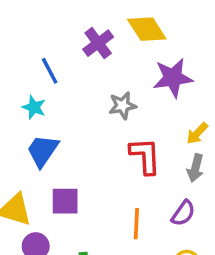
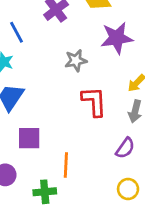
orange line: (136, 224) -> (66, 165), moved

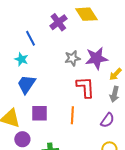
purple star: (117, 38) -> (96, 58), moved
orange line: (66, 165) -> (72, 115), moved

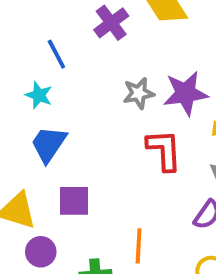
orange line: (72, 115) -> (139, 246), moved

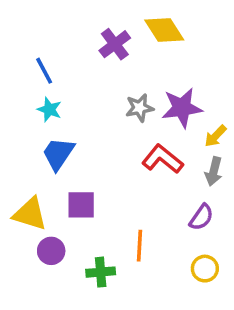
blue line: (56, 54) -> (44, 71), moved
red L-shape: (164, 150) -> (162, 159), turned -48

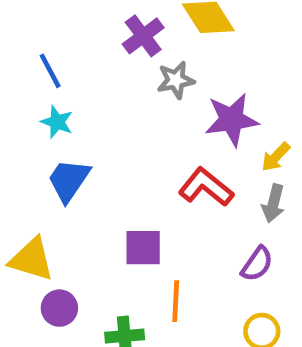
gray star: (139, 108) -> (176, 80), moved
purple square: (81, 205) -> (143, 248), moved

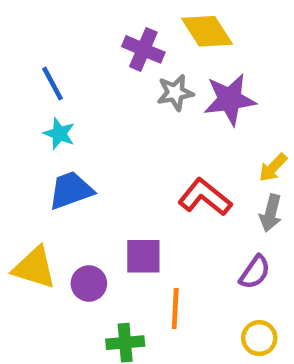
purple cross: (143, 36) -> (143, 49), turned -30
purple star: (232, 120) -> (230, 99), moved
blue trapezoid: (69, 180) -> (71, 190), turned 36
purple circle: (59, 308) -> (89, 283), moved

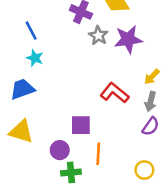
gray star: (175, 93) -> (98, 36), turned -30
blue trapezoid: (71, 190) -> (22, 89), moved
purple semicircle: (255, 272) -> (151, 126), moved
purple circle: (89, 283) -> (60, 150), moved

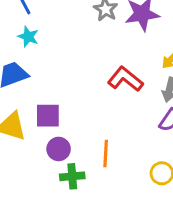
purple square: (81, 125) -> (48, 116), moved

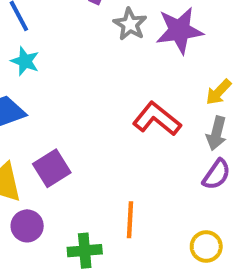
purple square: (48, 116) -> (52, 168), turned -32
purple circle: (59, 149) -> (27, 226), moved

